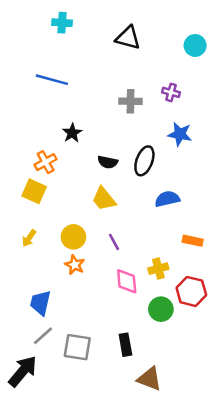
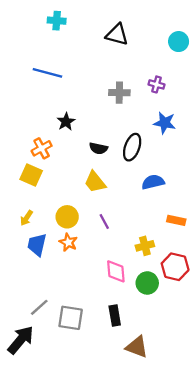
pink diamond: (127, 281) -> (116, 271), moved
blue trapezoid: (40, 303) -> (37, 245), moved

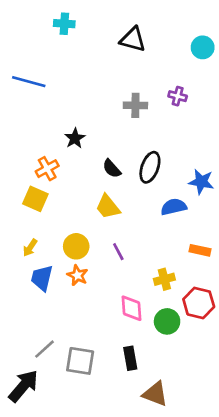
blue line: (47, 73) -> (29, 82), moved
blue star: (165, 123) -> (201, 182), moved
black semicircle: (98, 148) -> (112, 169), turned 36

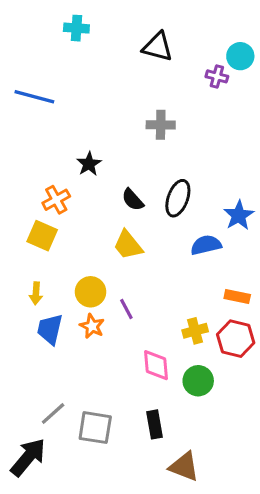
purple cross: (178, 96) -> (217, 76), moved
blue star: (201, 182) -> (239, 215), turned 30
yellow arrow: (30, 248) -> (36, 293), turned -30
purple line: (118, 252) -> (126, 309), moved
red hexagon: (199, 303) -> (236, 339), moved

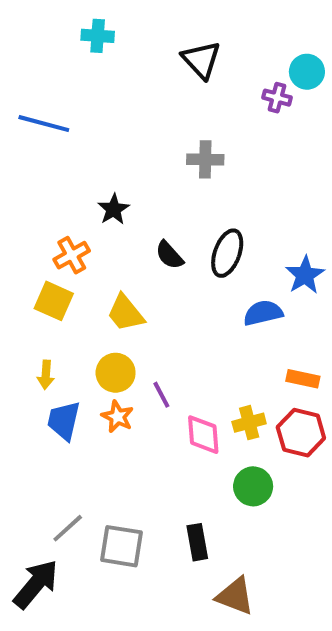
black triangle: (158, 47) -> (201, 60), turned 32
yellow trapezoid: (128, 245) -> (126, 313), moved
pink diamond: (156, 365) -> (203, 435), moved

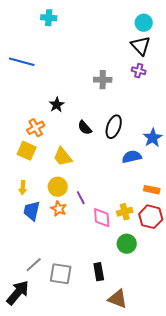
black triangle: (201, 60) -> (141, 46), moved
cyan circle: (307, 72) -> (144, 23), moved
purple cross: (277, 98) -> (139, 71), moved

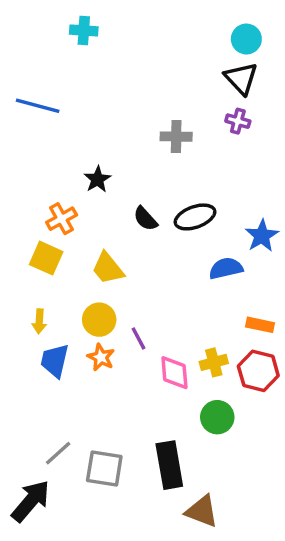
black ellipse: (114, 127) -> (195, 217), turned 50
black rectangle: (99, 272) -> (169, 465), size x1.5

